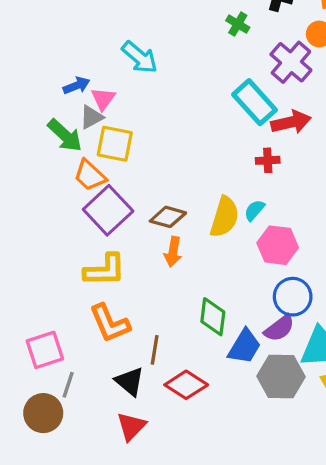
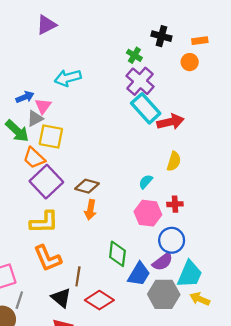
cyan arrow: (140, 57) -> (68, 78), turned 125
purple cross: (291, 62) -> (140, 81), moved
red cross: (268, 160) -> (175, 204), moved
yellow semicircle: (224, 217) -> (174, 161), moved, size x0.7
pink hexagon: (278, 245) -> (148, 213), moved

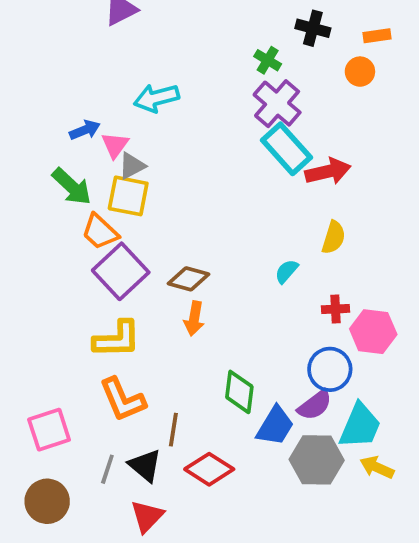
gray triangle: (35, 118) -> (132, 166), moved
pink hexagon: (148, 213) -> (373, 332), moved
gray line: (19, 300) -> (107, 469), moved

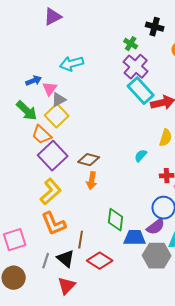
yellow square: (128, 196) -> (57, 116), turned 35
yellow L-shape: (117, 339) -> (51, 192), turned -40
blue trapezoid: (275, 426) -> (135, 238), turned -120

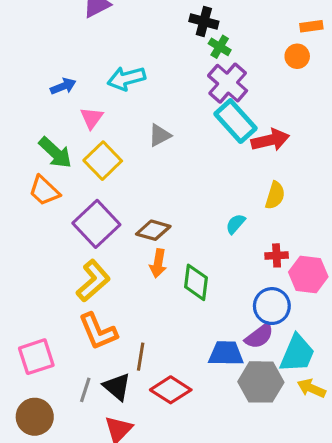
black cross: (155, 27) -> (204, 21), moved
blue arrow: (34, 81) -> (63, 86), moved
gray triangle: (59, 100) -> (160, 135), moved
orange trapezoid: (42, 135) -> (44, 191), moved
green diamond: (116, 220) -> (196, 282), moved

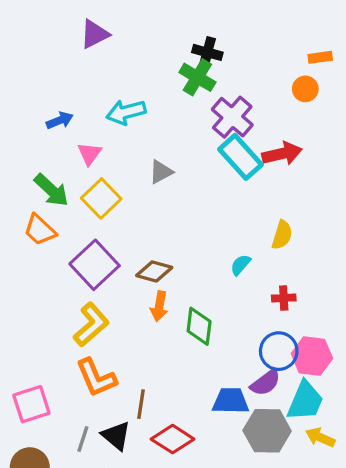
green cross: (220, 47) -> (197, 77), moved, size x1.5
red arrow: (270, 140) -> (282, 154), moved
pink hexagon: (308, 274) -> (312, 356), moved

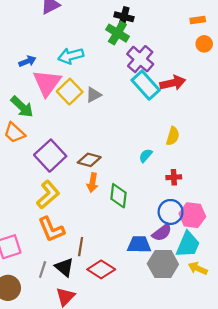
orange circle: (305, 89) -> (204, 44), moved
pink triangle: (90, 154) -> (47, 83), size x1.8
yellow square: (101, 198) -> (70, 92), moved

